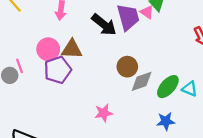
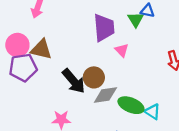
pink triangle: (147, 12) -> (122, 50), moved
black arrow: (104, 25) -> (74, 81), moved
green ellipse: (168, 87) -> (131, 105), turned 60

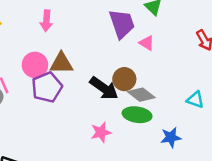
gray diamond: (105, 95) -> (141, 95), turned 60
green ellipse: (131, 105) -> (137, 115), moved

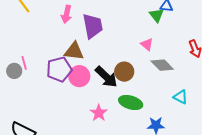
purple trapezoid: (122, 24) -> (93, 26), moved
pink circle: (35, 65) -> (79, 76), moved
gray diamond: (141, 95) -> (162, 65), moved
pink star: (101, 132) -> (99, 113), turned -30

